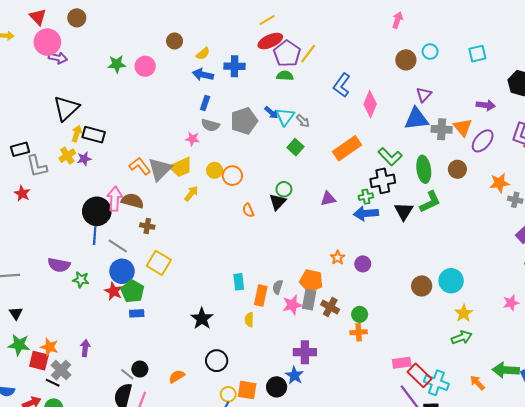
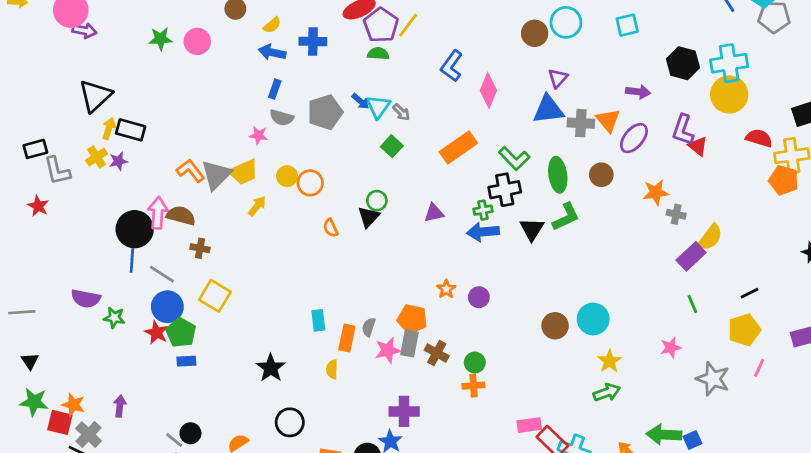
cyan circle: (430, 52) -> (566, 22), size x1.5

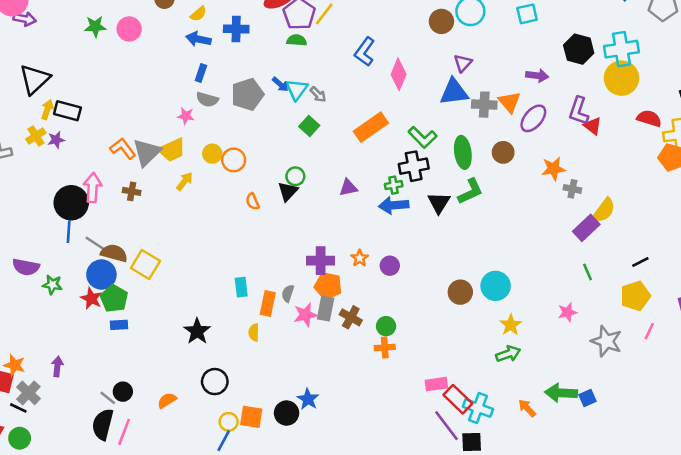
brown semicircle: (181, 216) -> (114, 253), moved
brown cross: (200, 248) -> (132, 191), moved
purple cross: (404, 411) -> (321, 261), moved

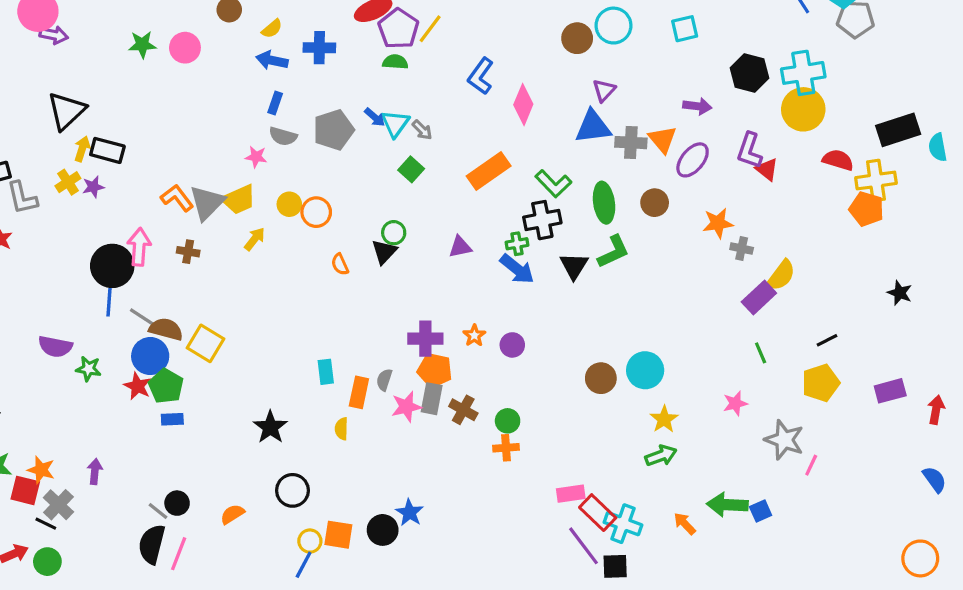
blue arrow: (394, 205) -> (517, 269), turned -136
pink line: (649, 331) -> (811, 465), moved

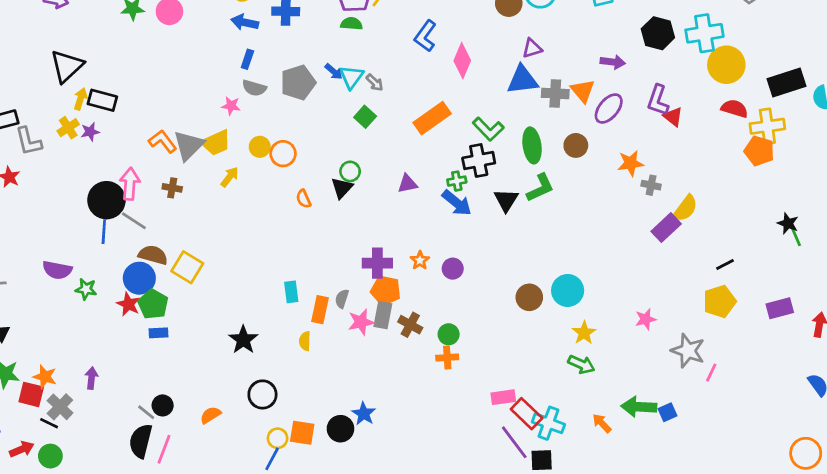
purple triangle: (604, 90) -> (532, 48), turned 30
yellow circle: (803, 109) -> (726, 65), moved
gray line: (144, 318) -> (134, 221), moved
green line: (761, 353) -> (796, 237), moved
green arrow: (661, 456) -> (581, 364), turned 44

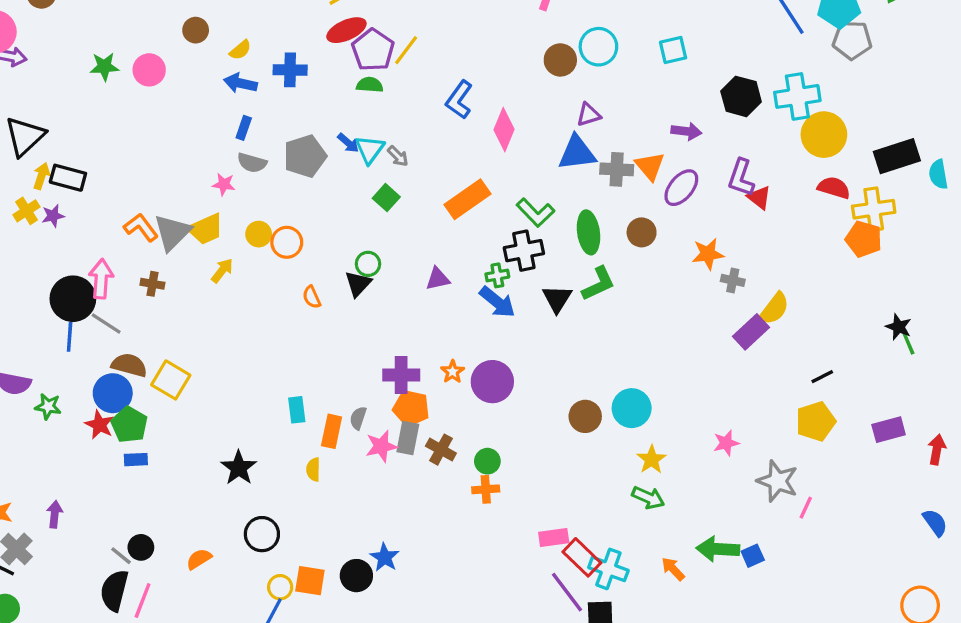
purple circle: (453, 269) -> (492, 382), size x1.6

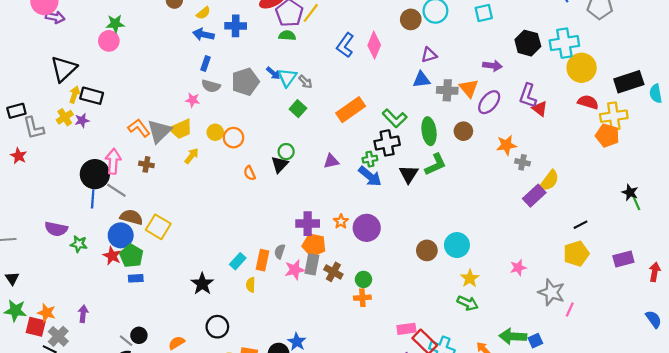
pink circle: (149, 70) -> (109, 41), moved
pink diamond: (504, 130) -> (374, 45), moved
blue triangle: (577, 153) -> (421, 80), size x0.7
cyan rectangle: (297, 410) -> (238, 261), moved, turned 49

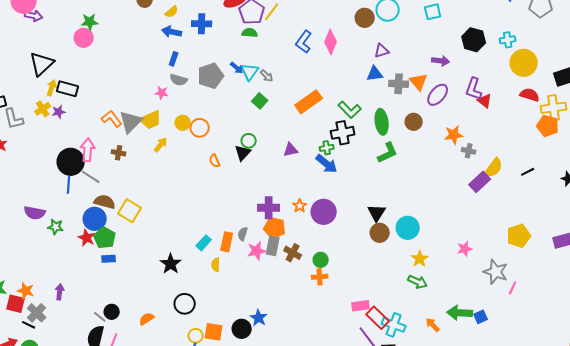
cyan cross: (564, 43) -> (508, 40), size x0.6
black triangle: (409, 174) -> (377, 213), moved
black line: (580, 225) -> (528, 172), moved

